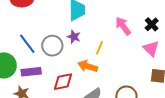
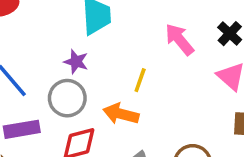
purple star: (74, 37) -> (76, 62), moved
gray circle: (52, 46) -> (67, 98), moved

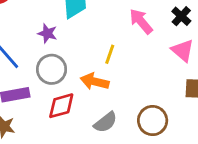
purple star: (76, 62) -> (47, 33), moved

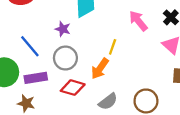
orange arrow: (95, 81) -> (100, 69), turned -70
red diamond: (61, 106) -> (73, 88), turned 30

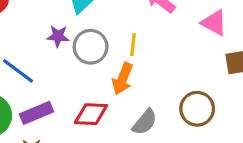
gray circle: (65, 58) -> (91, 47), moved

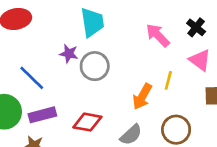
yellow line: (133, 45) -> (168, 80), moved
orange arrow: (123, 79) -> (142, 97), moved

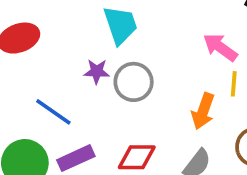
pink arrow: (158, 35) -> (220, 47), moved

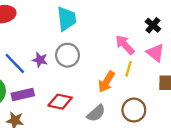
purple star: (97, 71) -> (40, 60), moved

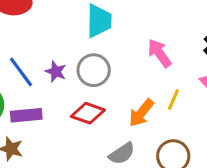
pink arrow: (125, 45) -> (159, 53), moved
red diamond: (60, 102) -> (88, 113), moved

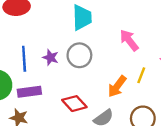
blue line: (21, 72) -> (24, 59), turned 35
red diamond: (88, 113) -> (74, 104), moved, turned 30

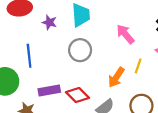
purple star: (51, 57) -> (49, 22), moved
purple rectangle: (29, 92) -> (49, 90), moved

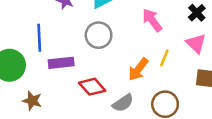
purple rectangle: (49, 90) -> (61, 63), moved

